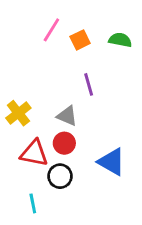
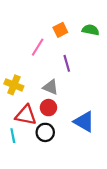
pink line: (51, 30) -> (38, 47), moved
yellow cross: (18, 113) -> (14, 85), turned -30
cyan line: (33, 203) -> (13, 136), moved

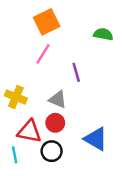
orange square: (60, 30) -> (47, 22), moved, size x1.5

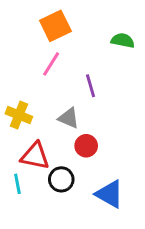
red circle: (55, 123) -> (86, 146), moved
blue triangle: (96, 139) -> (110, 194), moved

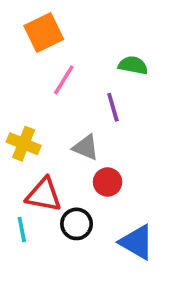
orange square: (55, 26) -> (44, 32), moved
green semicircle: (123, 41) -> (133, 65), moved

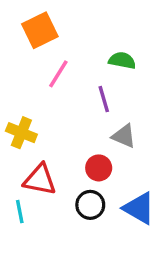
gray triangle: (86, 147) -> (124, 136), moved
black circle: (77, 224) -> (90, 205), moved
blue triangle: (137, 242) -> (139, 208), moved

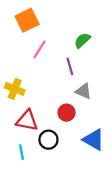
green semicircle: (122, 60) -> (82, 40), turned -54
black circle: (90, 205) -> (48, 140), moved
cyan line: (20, 212) -> (21, 152), moved

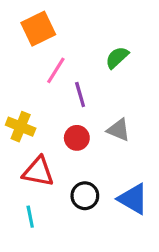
purple line: (70, 66) -> (80, 94), moved
red circle: (67, 113) -> (77, 138), moved
black circle: (48, 140) -> (85, 196), moved

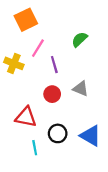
yellow cross: (21, 127) -> (14, 63), moved
cyan line: (30, 217) -> (35, 148), moved

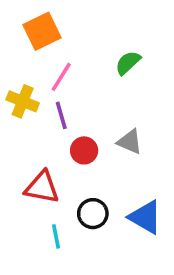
purple line: (54, 65) -> (61, 115), moved

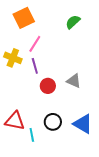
green semicircle: (128, 63) -> (73, 22), moved
red triangle: (42, 187) -> (15, 121), moved

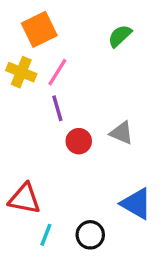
yellow cross: (13, 58) -> (21, 72), moved
black circle: (53, 122) -> (90, 235), moved
cyan line: (32, 135) -> (46, 235), moved, turned 32

